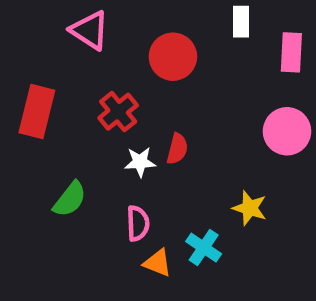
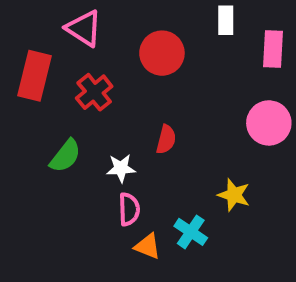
red rectangle: (37, 112) -> (35, 76), moved
red cross: (118, 112) -> (94, 92), moved
white star: (140, 162) -> (121, 168), moved
green semicircle: (70, 199) -> (65, 156), moved

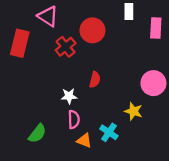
red cross: (94, 92) -> (66, 47), moved
pink circle: (269, 123) -> (153, 83), moved
green semicircle: (65, 156) -> (37, 134), moved

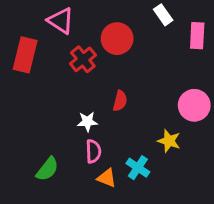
white rectangle: (129, 12) -> (163, 15), turned -35

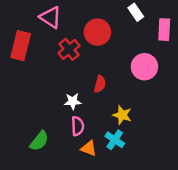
pink circle: (194, 105) -> (144, 67), moved
yellow star: (169, 141) -> (122, 115), moved

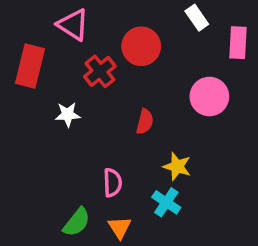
white star: (73, 101) -> (68, 114), moved
green semicircle: (39, 141) -> (77, 222), moved
orange triangle: (89, 148) -> (120, 227), moved, turned 35

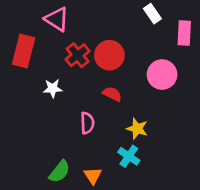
red circle: (141, 46) -> (109, 55), moved
red semicircle: (145, 122) -> (112, 94), turned -78
pink semicircle: (112, 183) -> (87, 123), moved

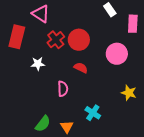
yellow star: (137, 129) -> (129, 93), moved

